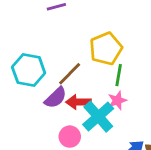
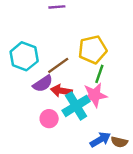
pink star: (117, 100) -> (95, 95), size x1.5

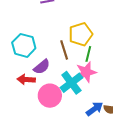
brown line: (58, 65) -> (64, 50), moved, turned -66
red arrow: (61, 91) -> (26, 79), moved
pink circle: (49, 119) -> (50, 96), size x1.5

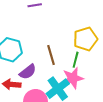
yellow pentagon: (81, 34) -> (85, 39), moved

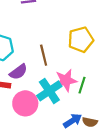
green line: (76, 60) -> (82, 85), moved

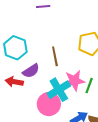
pink circle: (25, 103) -> (49, 104), moved

